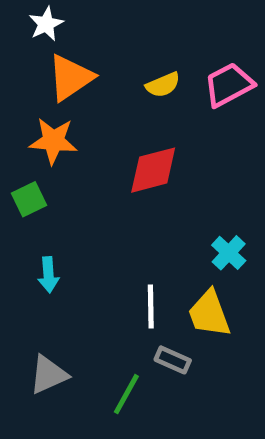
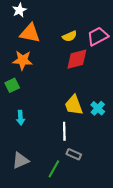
orange triangle: (70, 78) -> (30, 33), turned 45
red diamond: (153, 170) -> (77, 59), moved
yellow trapezoid: (209, 314) -> (74, 105), moved

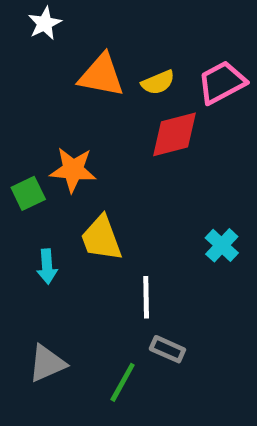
orange triangle: (30, 33) -> (101, 75), moved
orange star: (23, 60) -> (73, 170), moved
yellow trapezoid: (74, 105) -> (101, 238), moved

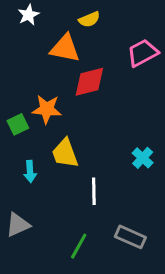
yellow semicircle: (158, 82) -> (89, 19), moved
red diamond: (175, 134) -> (89, 82), moved
gray rectangle: (167, 349) -> (130, 237), moved, size x1.4
gray triangle: (47, 363) -> (18, 225), moved

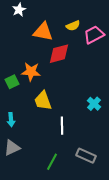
yellow semicircle: (89, 19) -> (73, 26), moved
cyan arrow: (30, 172) -> (11, 120), moved

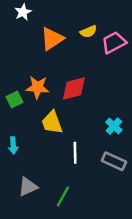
orange triangle: (43, 32) -> (52, 39), turned -45
red diamond: (59, 54) -> (74, 89), moved
gray triangle: (12, 148) -> (28, 187), moved
gray rectangle: (86, 156) -> (114, 161), moved

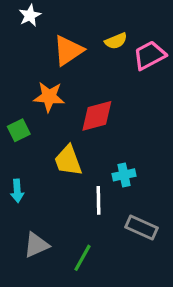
orange star: (38, 87) -> (49, 97), moved
cyan cross: (114, 126) -> (124, 175), moved, turned 35
gray rectangle: (114, 161) -> (142, 228), moved

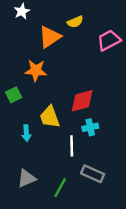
yellow semicircle: (116, 41) -> (75, 22), moved
red diamond: (97, 116) -> (82, 101), moved
cyan arrow: (17, 191) -> (26, 133), moved
gray rectangle: (142, 228) -> (93, 174), moved

